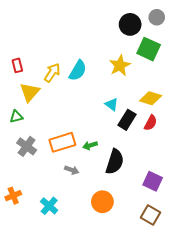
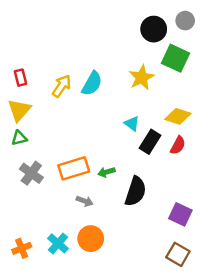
yellow triangle: (30, 92) -> (19, 110), moved
orange cross: (13, 196) -> (22, 248), moved
orange circle: (102, 202) -> (91, 239), moved

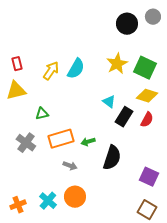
green square: (175, 58) -> (145, 68), moved
yellow triangle: (19, 110) -> (16, 91), turned 35
green triangle: (19, 138) -> (42, 114), moved

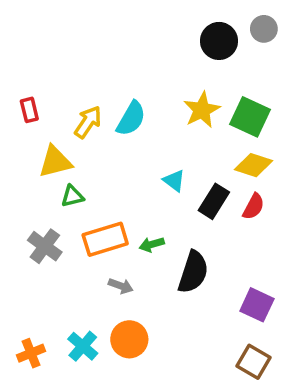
yellow triangle: (16, 91) -> (55, 162), moved
cyan triangle: (109, 102) -> (174, 181), moved

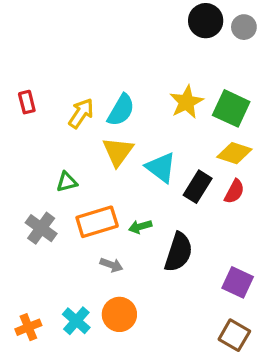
black circle: (219, 41) -> (206, 21), moved
yellow triangle: (55, 162) -> (118, 152), moved, turned -40
cyan triangle: (174, 181) -> (161, 168), size x1.5

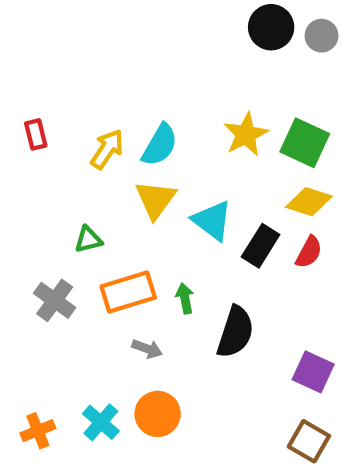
green arrow: (140, 227) -> (185, 298), turned 95

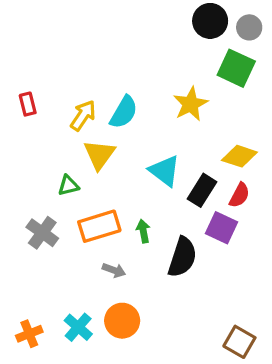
green square: (305, 143) -> (236, 68), moved
yellow triangle: (156, 200) -> (99, 155), moved
purple square: (313, 372) -> (222, 228), moved

